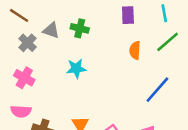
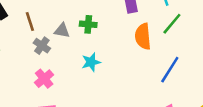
brown line: (19, 15) -> (30, 21), turned 48
orange semicircle: (135, 50) -> (143, 36), size x1.5
pink cross: (24, 78) -> (44, 79), turned 30

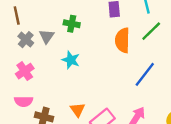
gray triangle: (62, 30) -> (47, 36), moved, turned 49
cyan star: (91, 62) -> (71, 60), turned 30

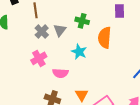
orange semicircle: (122, 40) -> (105, 38), moved
pink semicircle: (24, 101) -> (60, 73), moved

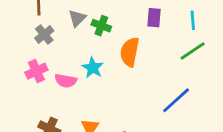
gray triangle: (60, 30) -> (77, 18), moved
pink semicircle: (60, 73) -> (66, 81), moved

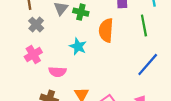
green line: (193, 51) -> (144, 26), moved, turned -60
pink semicircle: (66, 81) -> (57, 72), moved

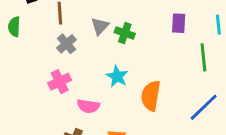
orange semicircle: (106, 30) -> (151, 96), moved

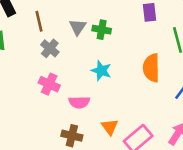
pink cross: (60, 82) -> (49, 84), turned -30
orange semicircle: (151, 96) -> (151, 68), moved

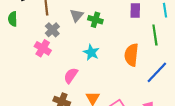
pink cross: (49, 84) -> (43, 48), moved
pink semicircle: (79, 102) -> (71, 76), turned 119

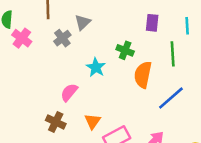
green cross: (95, 20) -> (125, 50), moved
gray cross: (52, 30) -> (62, 38), moved
pink cross: (43, 48) -> (22, 38), moved

